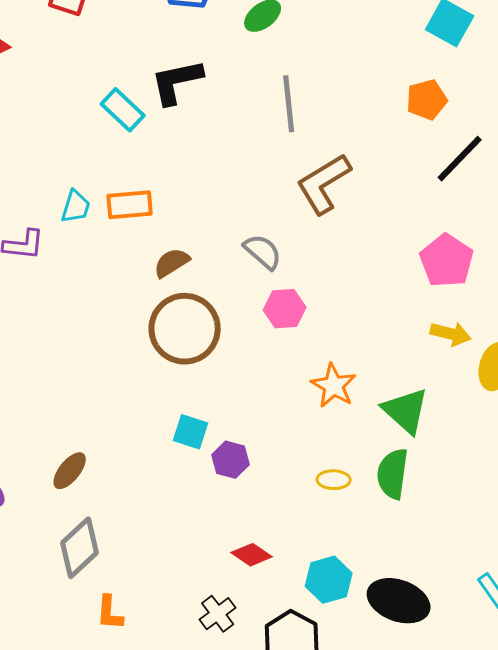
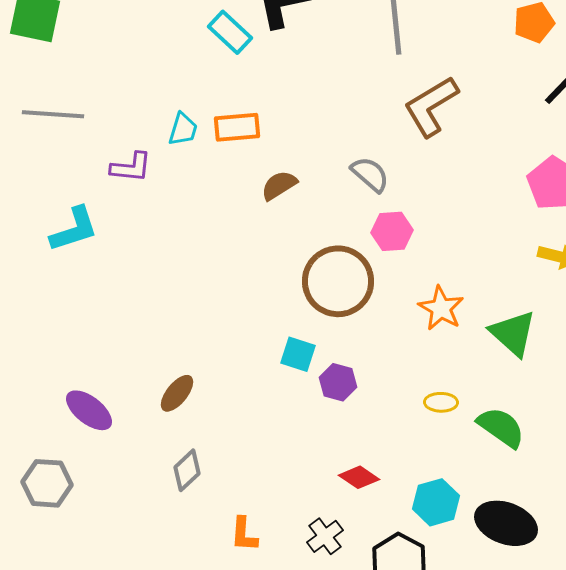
brown circle: (185, 329) -> (338, 281), moved
green semicircle: (393, 474) -> (501, 427), moved, turned 117
gray diamond: (80, 548) -> (187, 470), size x0.7
orange L-shape: (110, 613) -> (244, 534), moved

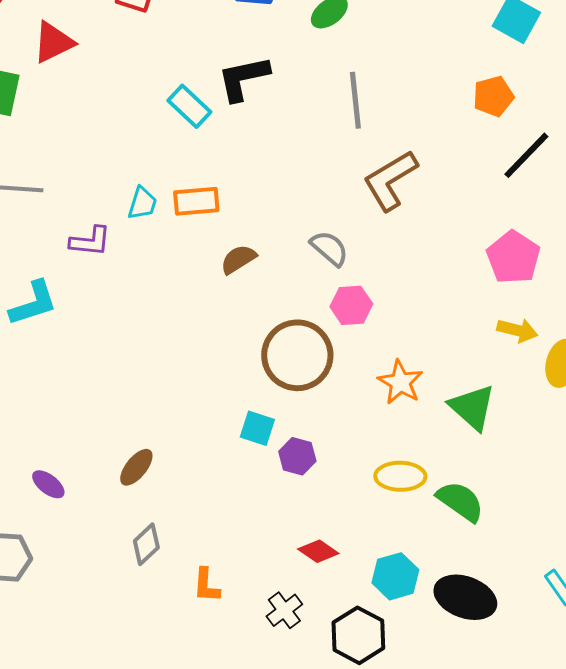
yellow ellipse: (441, 402) -> (400, 476), size x1.5
purple ellipse: (89, 410) -> (48, 484), size x0.7
orange L-shape: (244, 534) -> (206, 585), moved

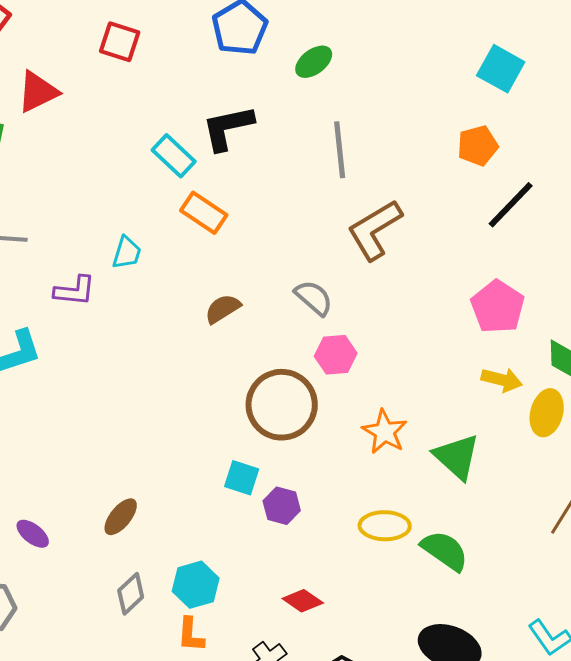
orange rectangle: (196, 201) -> (204, 213), moved, turned 39
cyan hexagon: (395, 576) -> (196, 585), moved

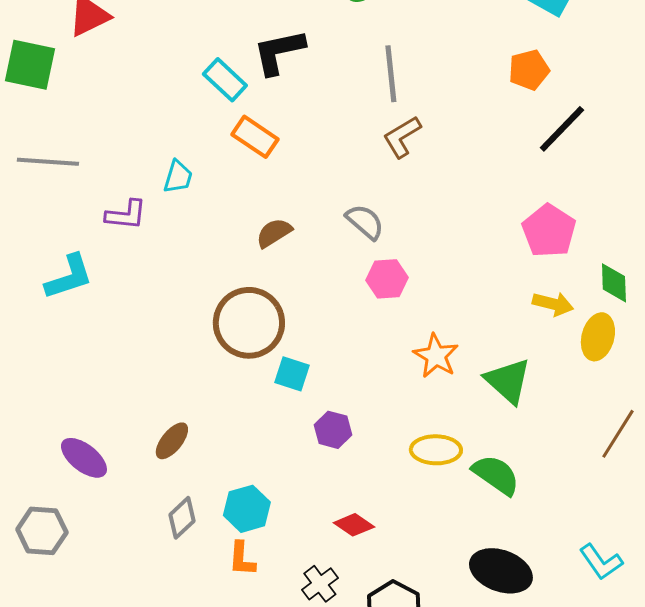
brown L-shape: (375, 230) -> (402, 137), moved, size x0.7
brown circle: (282, 405) -> (249, 323), moved
cyan square: (242, 478) -> (292, 374), moved
purple ellipse: (33, 534) -> (84, 458), size x1.4

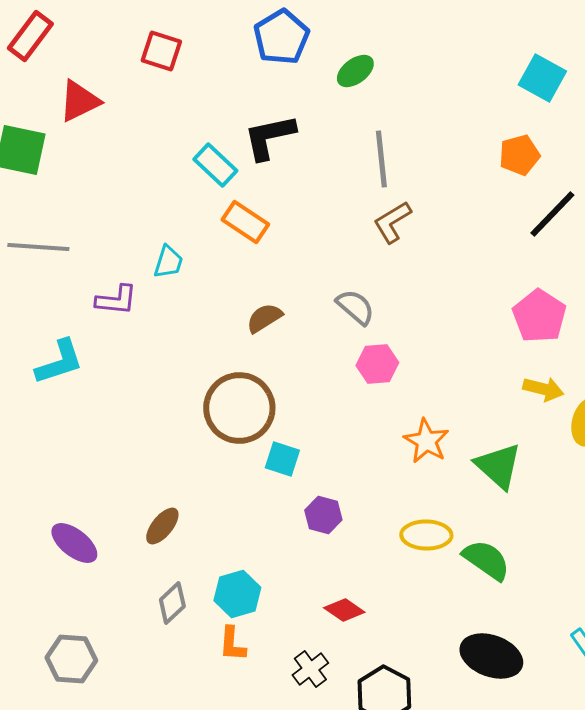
gray hexagon: (42, 531) -> (71, 659), moved

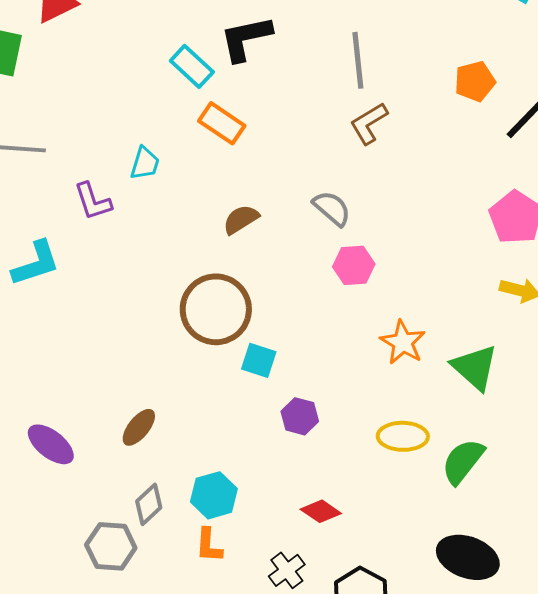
orange pentagon: (519, 155) -> (475, 81), moved
purple L-shape: (116, 300) -> (93, 201), turned 66
green semicircle: (486, 560) -> (463, 461), turned -87
gray hexagon: (71, 659) -> (111, 546), moved

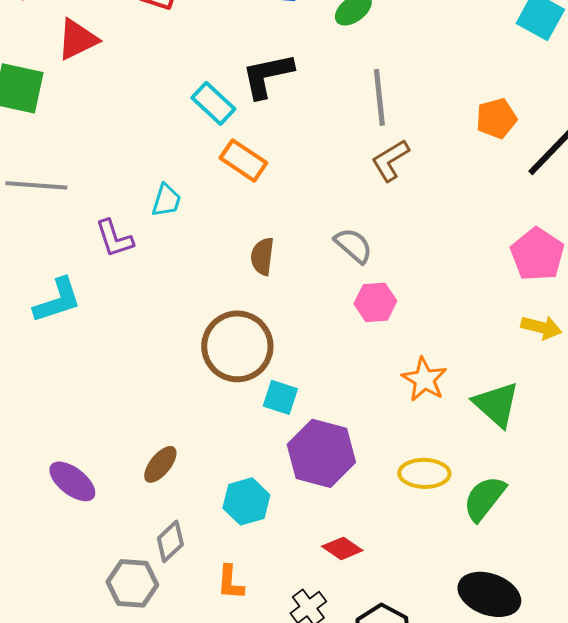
brown semicircle: (241, 219) -> (262, 256), turned -51
purple hexagon: (300, 416) -> (321, 453), size x1.8
cyan hexagon: (214, 495) -> (246, 501), moved

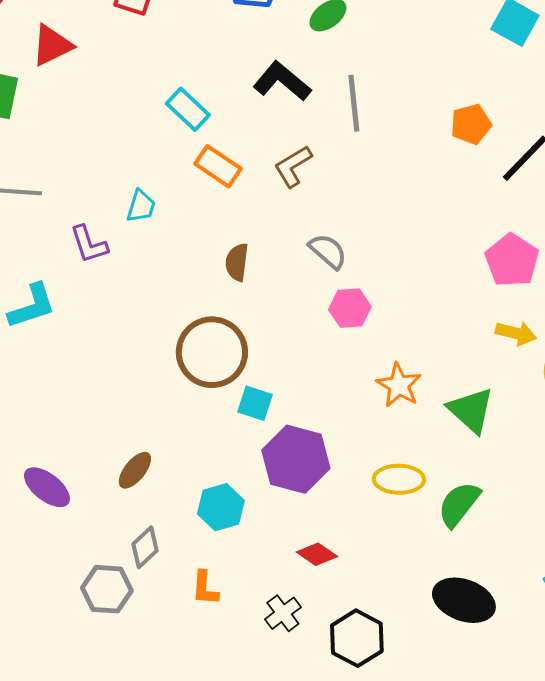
black L-shape: (267, 75) -> (282, 81), moved, turned 52
brown L-shape: (390, 160) -> (293, 166), moved

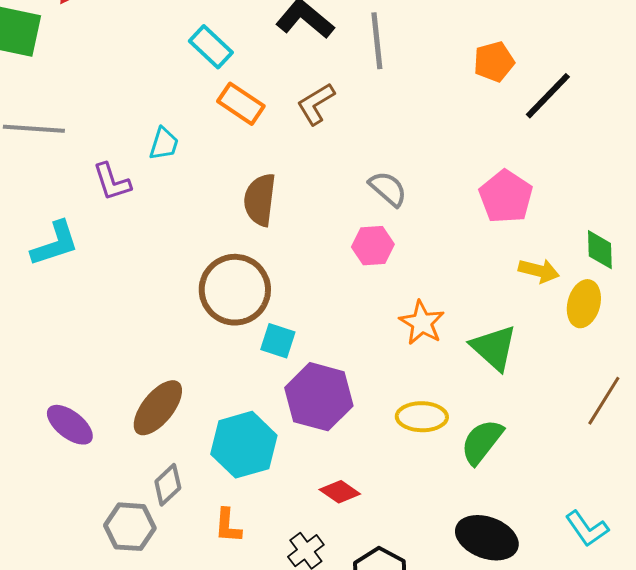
gray semicircle: (328, 251) -> (388, 189), moved
pink pentagon: (512, 260) -> (506, 197), moved
brown semicircle: (237, 262) -> (260, 200), size x1.4
brown ellipse: (135, 470) -> (158, 408), size x1.5
cyan hexagon: (221, 507) -> (244, 445), size x1.4

